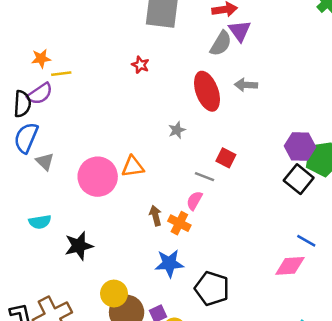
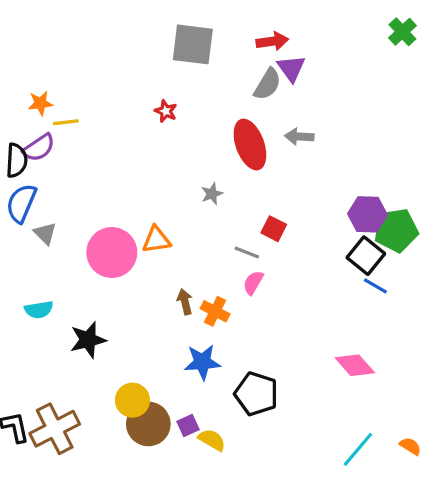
pink semicircle: (194, 201) -> (253, 283), moved
blue line: (306, 241) -> (375, 286), moved
pink diamond: (290, 266) -> (355, 365), turned 52

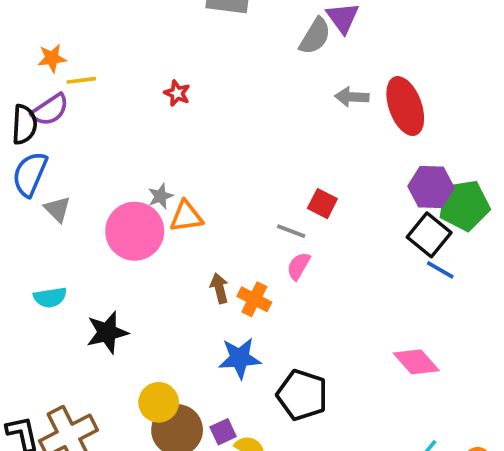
red star: (166, 111) -> (177, 93), moved
red ellipse: (250, 145) -> (405, 106), moved
gray star: (212, 194) -> (160, 196), moved

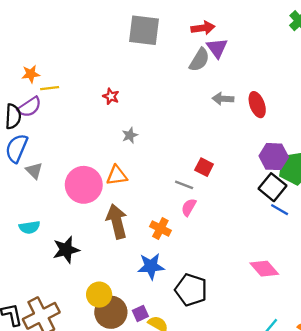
red ellipse: (405, 106) -> (257, 105), size x0.7
gray star: (160, 196) -> (130, 135), moved
brown arrow: (219, 288) -> (117, 221), moved, size x1.8

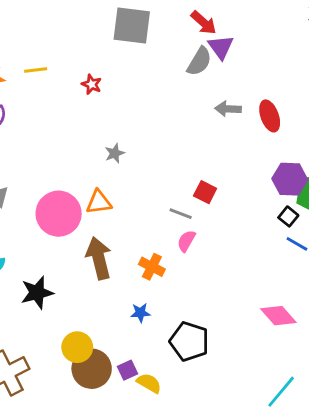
red arrow: (203, 28) -> (204, 23), turned 50
yellow line: (50, 88) -> (36, 70), moved
red star: (111, 96) -> (92, 84), moved
black square: (273, 187) -> (288, 216), size x0.6
blue star: (151, 266) -> (140, 313), size x0.6

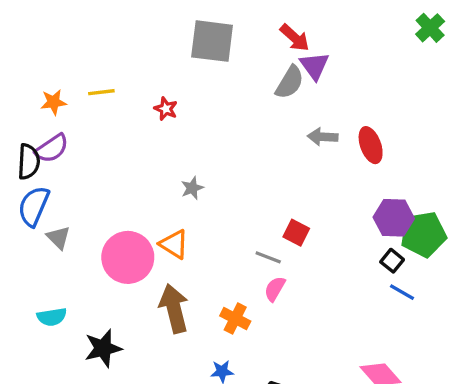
orange triangle: (99, 202) -> (174, 244), turned 40

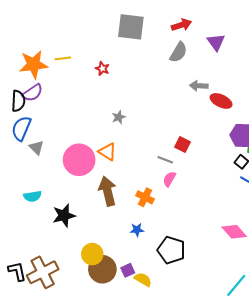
red arrow: (295, 38) -> (181, 25), turned -60
purple triangle: (314, 66) -> (216, 42), moved
orange star: (53, 102) -> (33, 64), size x1.8
red ellipse: (371, 145) -> (221, 101), moved, turned -45

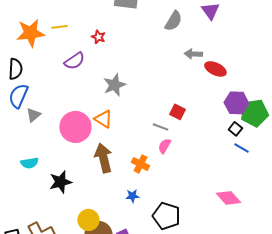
purple semicircle: (32, 93) -> (74, 61), moved
gray star: (119, 117) -> (114, 85), size x1.6
gray triangle: (37, 148) -> (33, 115), turned 35

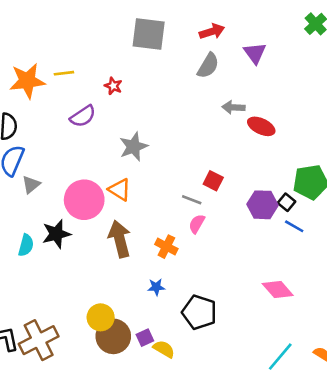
purple hexagon: (236, 103) -> (263, 205), moved
cyan semicircle: (29, 163) -> (26, 245), turned -66
black star: (60, 182) -> (56, 234), moved

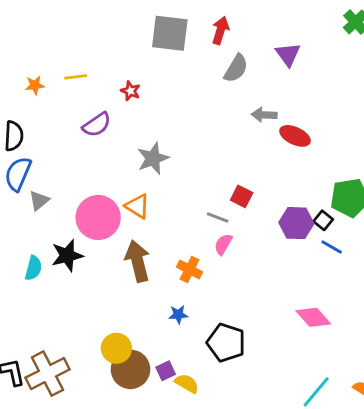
red arrow: (212, 31) -> (220, 30), moved, turned -55
orange star: (27, 81) -> (35, 85), size x0.5

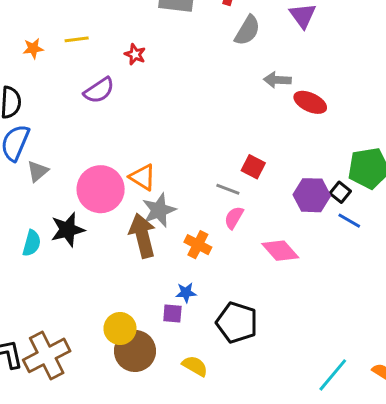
gray star: (153, 158) -> (159, 210), moved
pink diamond: (313, 317) -> (280, 251), moved
purple square: (166, 371) -> (172, 314), moved, turned 30

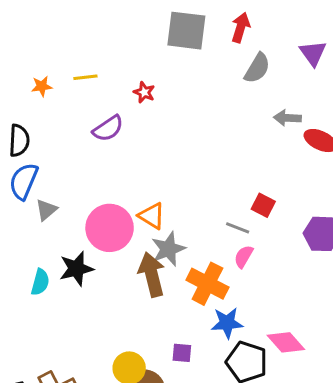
orange cross: (198, 245) -> (207, 284), size x1.5
pink diamond: (280, 251) -> (286, 342), moved
blue star: (186, 293) -> (227, 323), moved, size x1.5

